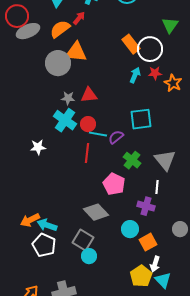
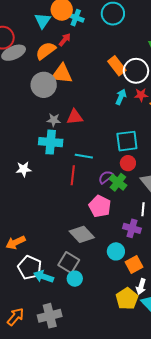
cyan cross: (65, 120) -> (51, 142), turned -30
red circle: (88, 124) -> (128, 163), moved
purple semicircle: (116, 137) -> (106, 177), moved
cyan arrow: (47, 225) -> (44, 277), moved

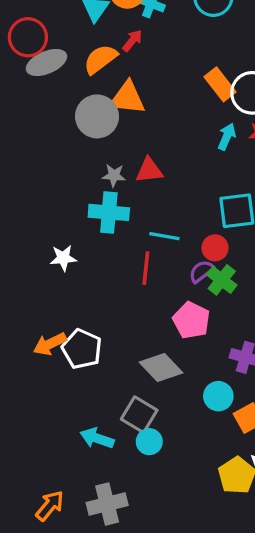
red circle: (128, 163) -> (215, 248), moved
orange arrow: (16, 242) -> (50, 344), moved
white pentagon: (30, 268) -> (82, 349), moved

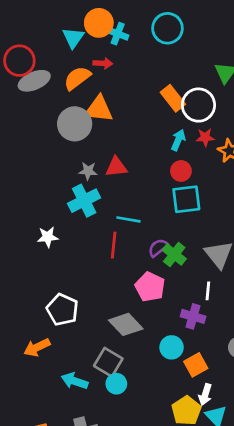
red arrow: (132, 41) -> (103, 63), turned 54
cyan cross: (109, 212) -> (84, 201), turned -32
red circle: (215, 248) -> (181, 171), moved
orange arrow: (50, 344) -> (37, 347), moved

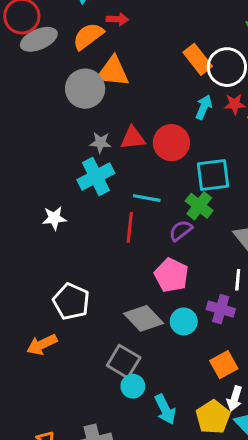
red circle: (181, 171) -> (171, 143), moved, size x1.5
green cross: (174, 254) -> (199, 206), moved
cyan circle: (172, 347) -> (184, 321), moved
cyan arrow: (75, 381) -> (165, 409), moved, turned -135

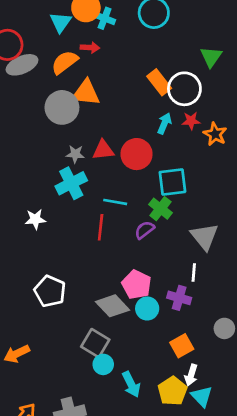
pink pentagon: (171, 275) -> (137, 285), moved
orange arrow: (42, 345) -> (17, 354), moved

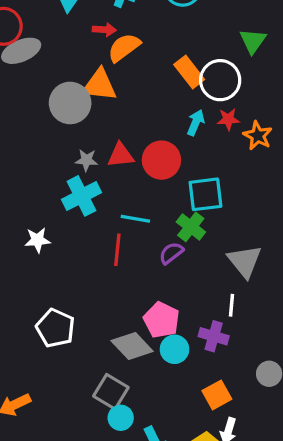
orange semicircle: (65, 62) -> (124, 48), moved

